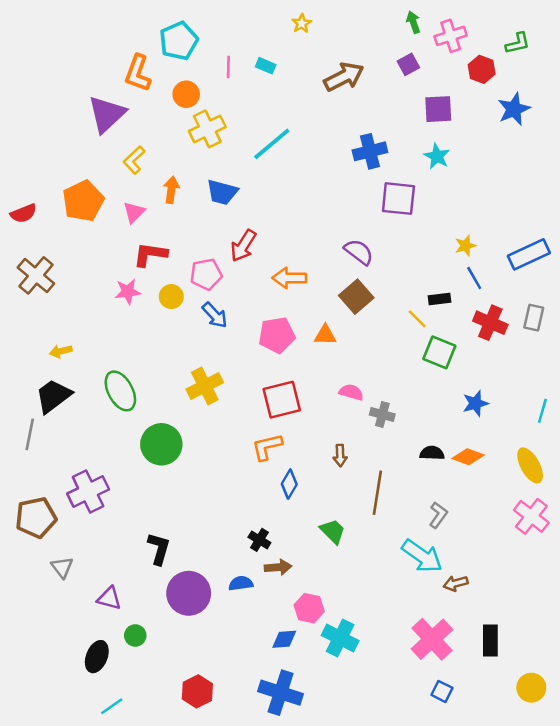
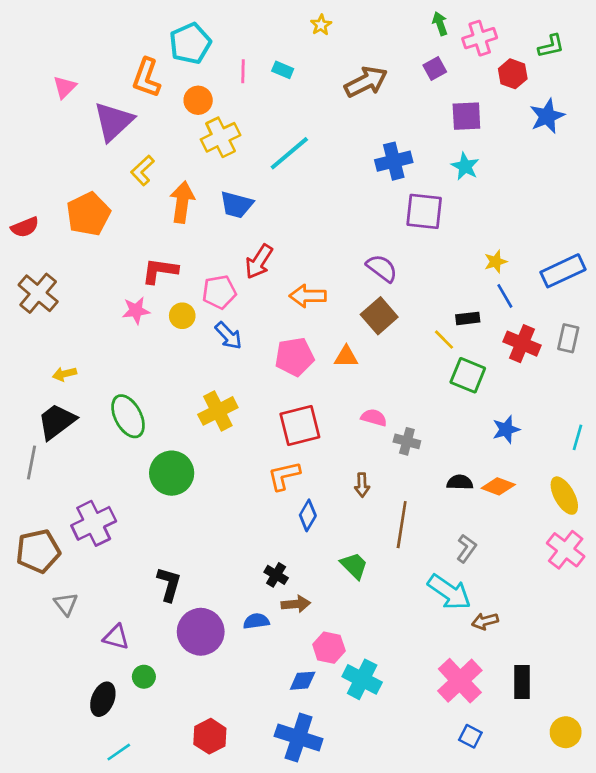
orange arrow: (171, 190) -> (182, 202), size x1.4
pink triangle: (134, 212) -> (65, 87), moved

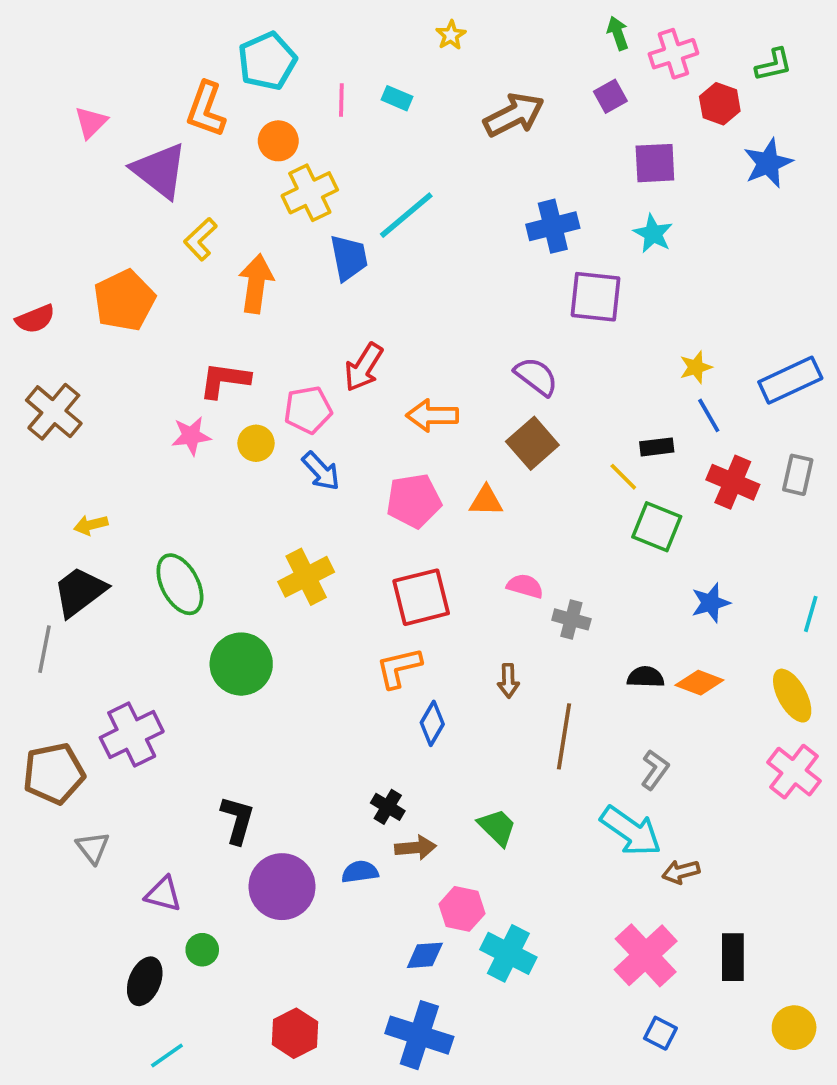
purple triangle: (113, 121) -> (160, 171), turned -39
blue trapezoid: (236, 205) -> (349, 258), moved, turned -116
green trapezoid: (354, 566) -> (497, 827), moved

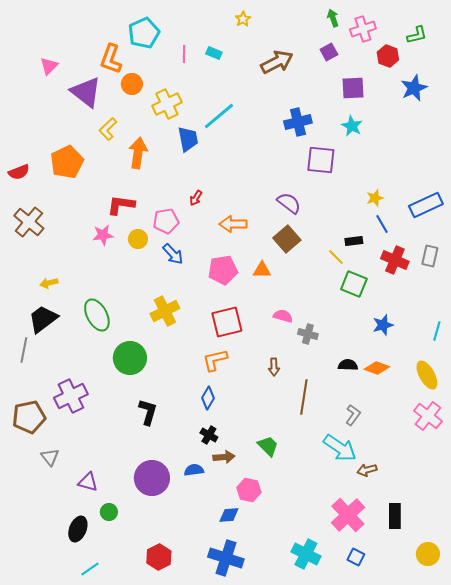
orange circle: (278, 141) -> (132, 84), moved
red arrow: (364, 367) -> (196, 198), size x0.6
blue diamond: (432, 723) -> (208, 398), moved
black L-shape: (237, 820) -> (148, 412), moved
cyan cross: (508, 953) -> (306, 554), moved

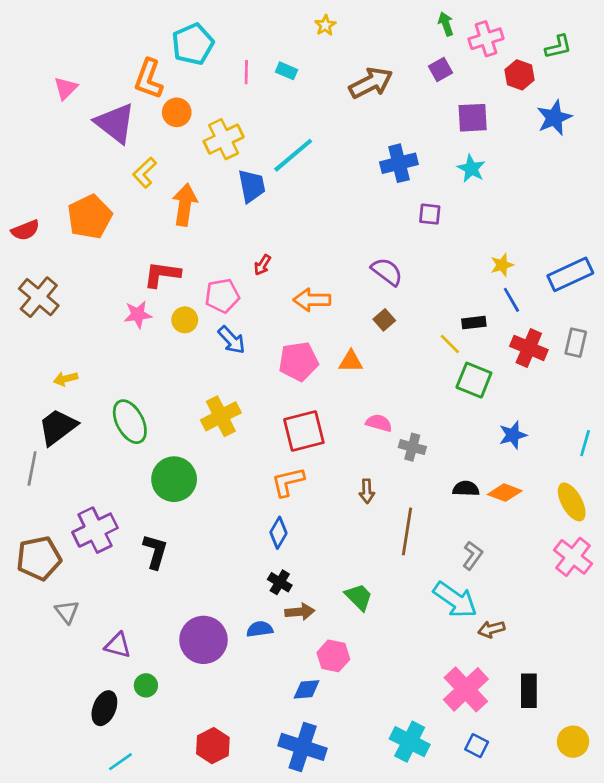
purple square: (321, 160) -> (430, 214), size x0.6
brown square: (287, 239) -> (384, 320), size x0.6
black L-shape: (148, 412) -> (155, 551), moved

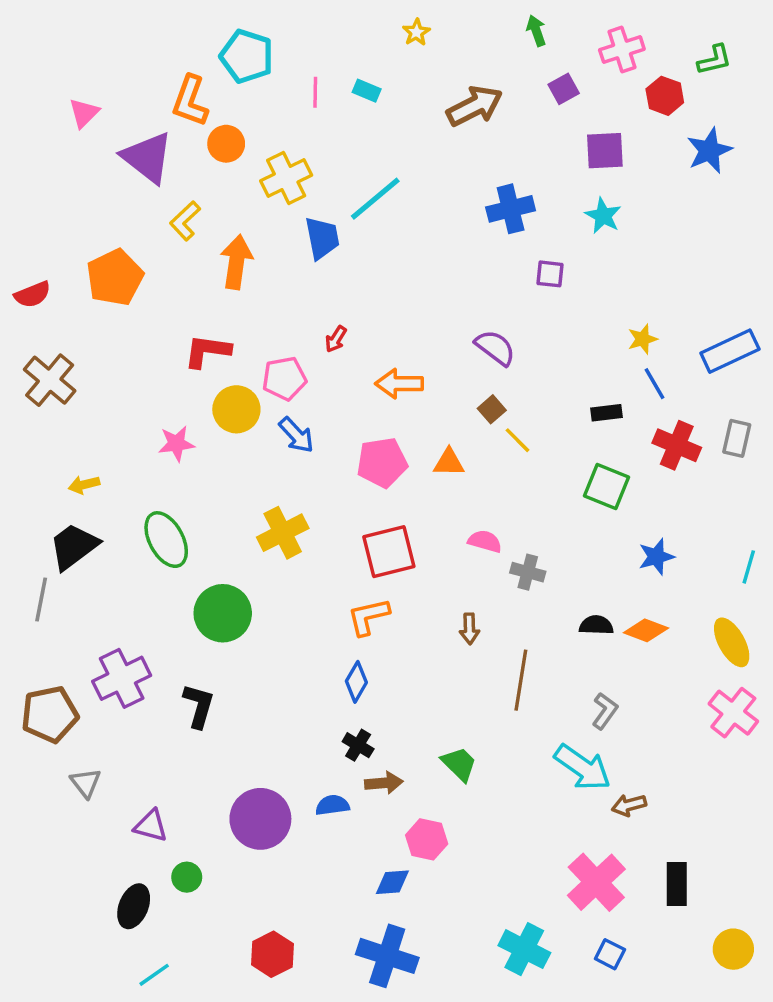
green arrow: (446, 24) -> (536, 31), moved
cyan pentagon: (193, 44) -> (247, 56), turned -30
pink star: (138, 315) -> (176, 444), moved
yellow circle: (185, 320) -> (236, 409), size x1.4
yellow line: (450, 344) -> (517, 440), moved

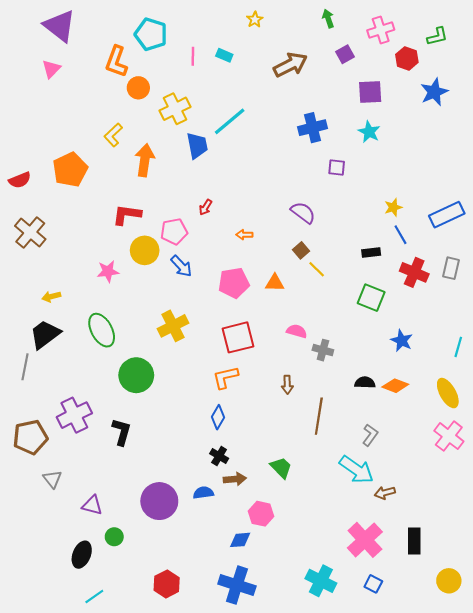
purple triangle: (147, 157) -> (60, 26), moved
orange arrow: (399, 384) -> (244, 235), size x0.6
blue star: (656, 557) -> (402, 341), turned -30

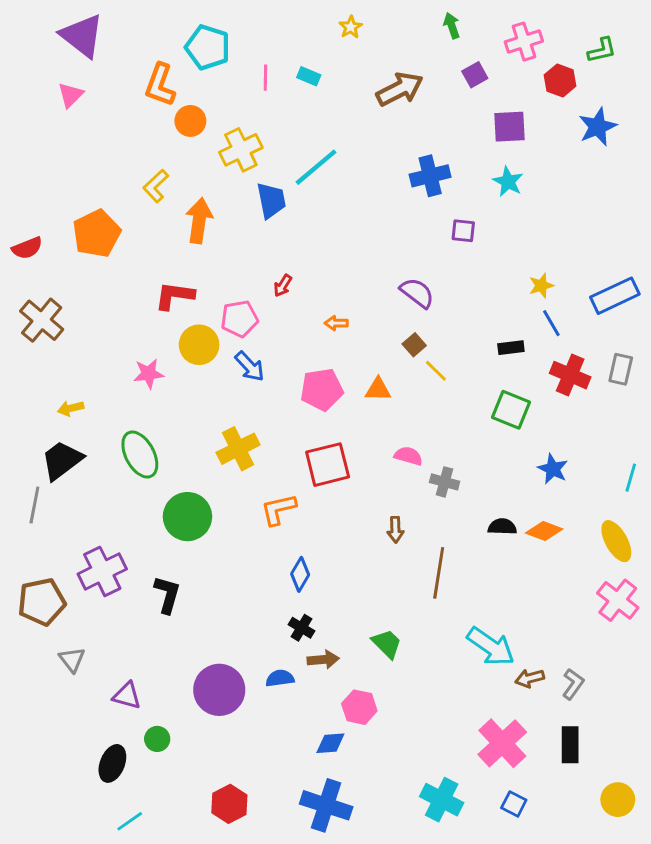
orange L-shape: (225, 377) -> (278, 509), moved
gray L-shape: (370, 435) -> (573, 684), moved

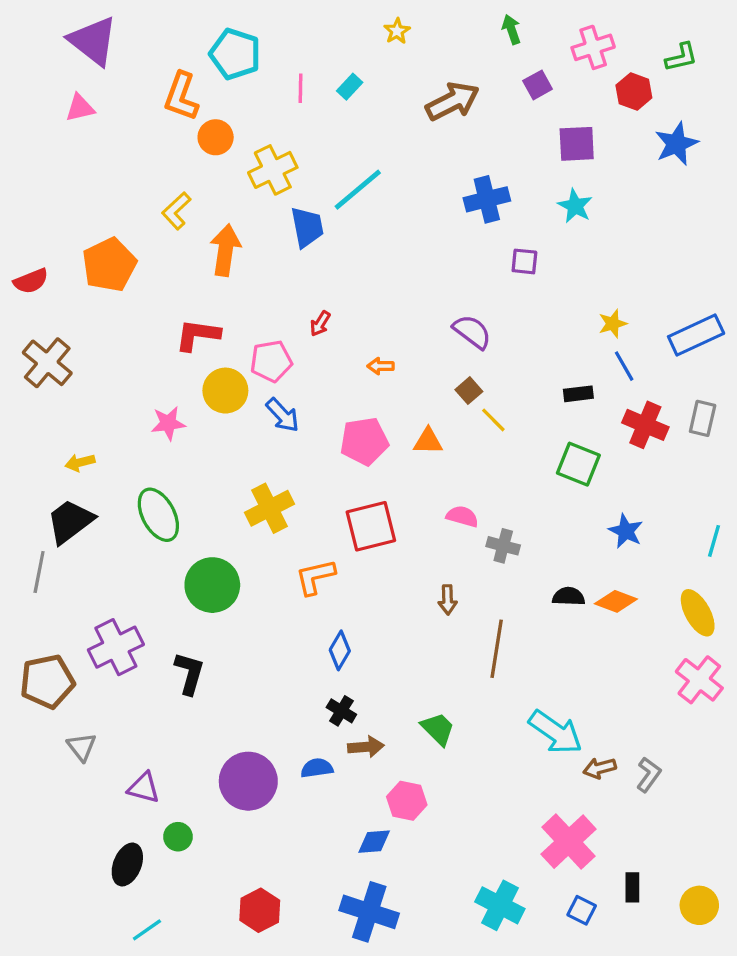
cyan rectangle: (309, 76) -> (350, 87), turned -70
pink triangle: (71, 95) -> (80, 108), turned 32
black rectangle: (570, 745) -> (632, 887), moved, size x0.7

